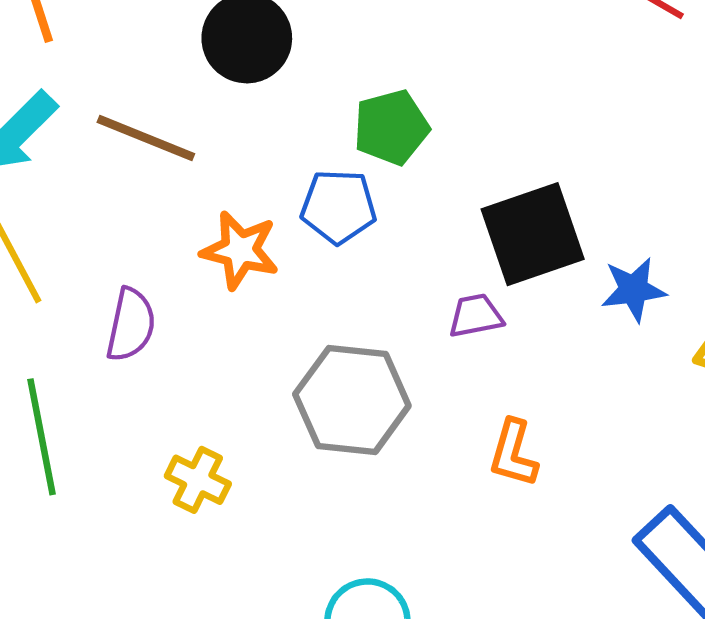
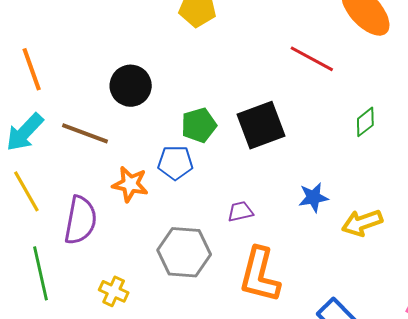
black square: (533, 234) -> (261, 125), moved
purple semicircle: (131, 325) -> (80, 220), size x1.4
orange L-shape: (513, 453) -> (260, 275), size x1.8

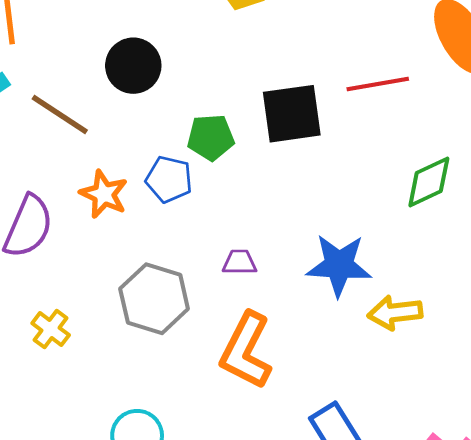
red line: (312, 59) -> (378, 84), turned -51
green diamond: (365, 122) -> (429, 182), size x1.4
black square: (261, 125) -> (292, 114), moved
blue star: (313, 197) -> (339, 265), size x1.6

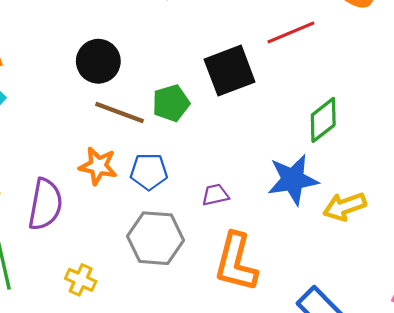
brown line: (60, 114) -> (119, 113), moved
blue pentagon: (169, 179) -> (149, 172), moved
green diamond: (429, 182) -> (323, 120), moved

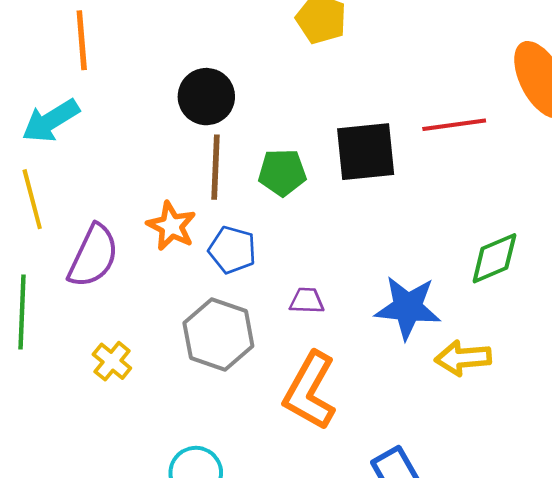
brown line: (119, 113) -> (215, 167), turned 57
green diamond: (323, 120) -> (494, 258), moved

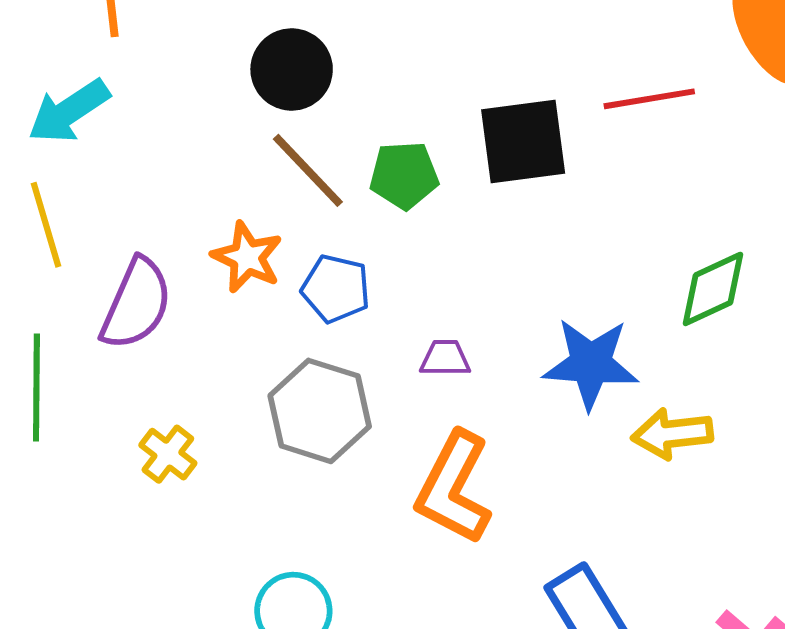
brown line: (215, 167) -> (308, 170), turned -44

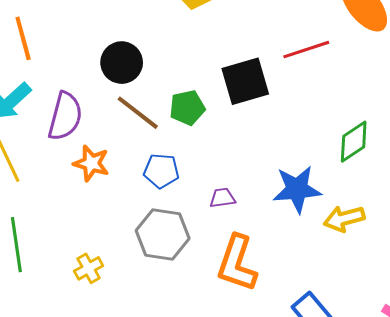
orange star: (247, 257) -> (91, 163), moved
purple semicircle: (136, 304) -> (65, 116), moved
yellow cross: (168, 454) -> (89, 268), turned 32

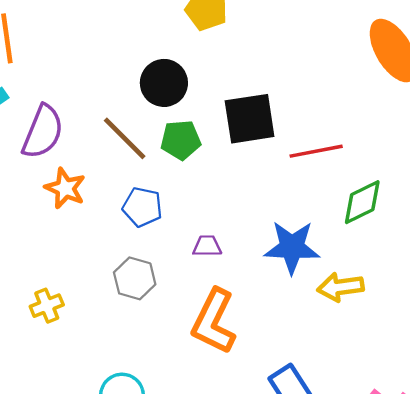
red line: (306, 50) -> (316, 151), moved
black circle: (122, 63) -> (164, 83), moved
gray hexagon: (163, 234) -> (135, 278), size x0.7

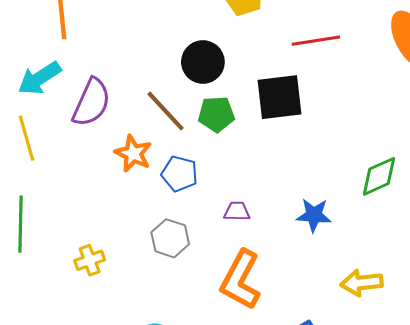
red line: (316, 151) -> (316, 41), moved
orange star: (65, 188) -> (133, 153), moved
blue star: (292, 247) -> (314, 215), size x0.7
yellow arrow: (340, 287) -> (362, 283), moved

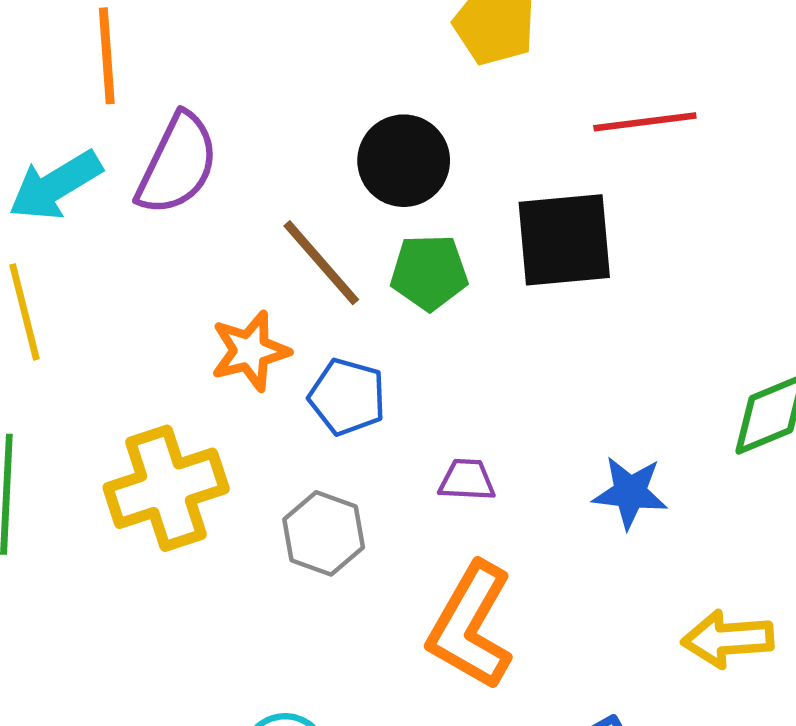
purple semicircle: (91, 102) -> (177, 164), moved
orange star: (133, 153) -> (250, 351), turned 30
yellow cross: (90, 260) -> (166, 488), moved, size x1.8

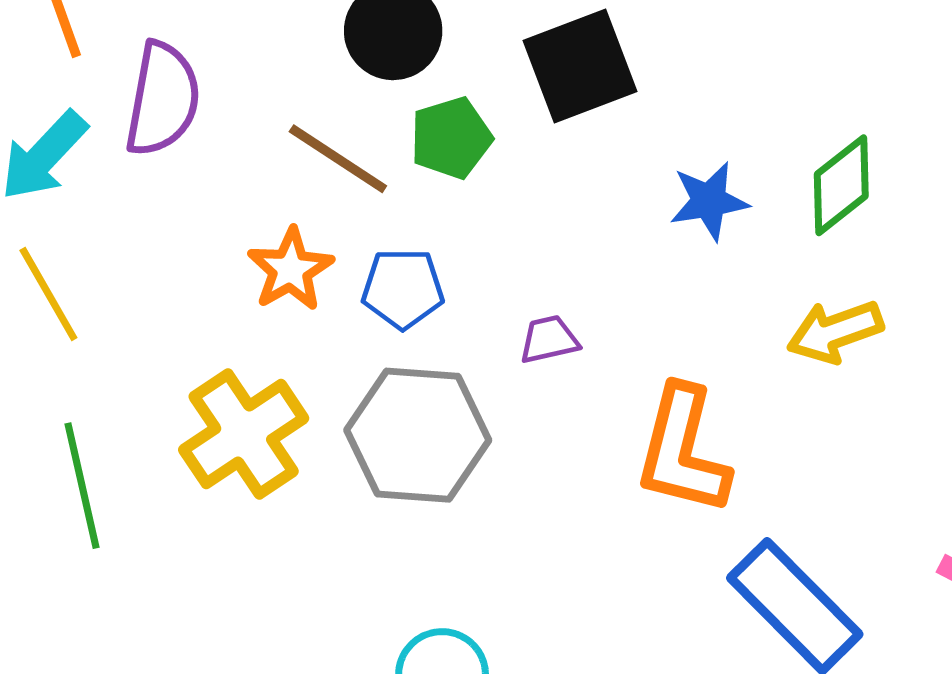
blue star: (630, 493) -> (709, 201), moved
gray hexagon: (324, 533) -> (418, 435), size x1.6
orange L-shape: (471, 626) -> (683, 451), moved
yellow arrow: (728, 639) -> (835, 332), moved

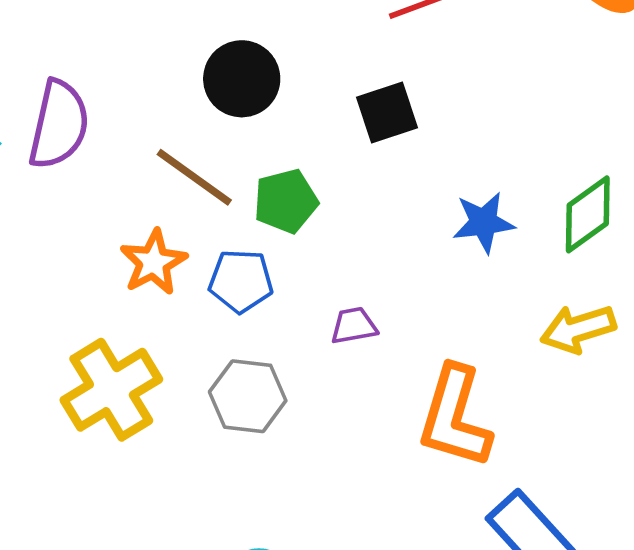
black square: (580, 66) -> (387, 112), size x0.7
green pentagon: (451, 138) -> (286, 201), moved
gray hexagon: (418, 435) -> (248, 396), size x0.7

